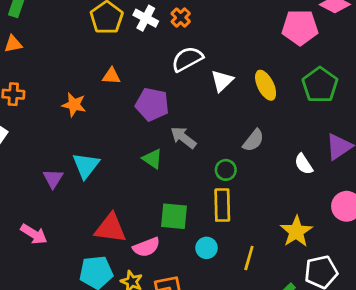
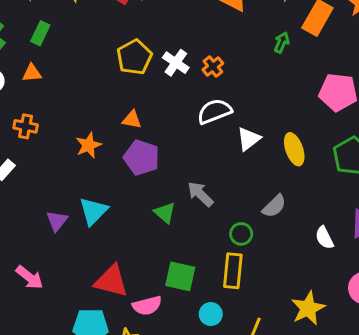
purple pentagon: (152, 104) -> (141, 158), moved
orange star: (74, 105) -> (89, 145), turned 30

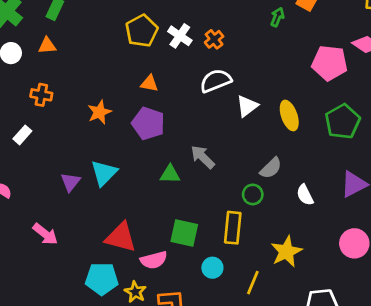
orange triangle: (132, 120) -> (149, 84), moved
green triangle: (165, 213) -> (170, 174), turned -40
green circle: (241, 234) -> (253, 194), moved
white semicircle: (324, 238) -> (305, 195), moved
yellow star: (308, 308) -> (286, 252), moved

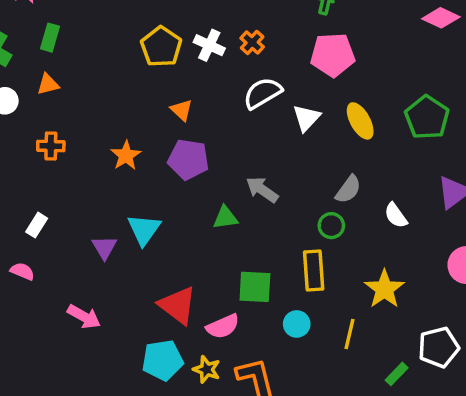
pink pentagon: (330, 63) -> (333, 55), moved
orange triangle: (149, 84) -> (182, 110), turned 42
white rectangle: (22, 135) -> (37, 225), moved
red triangle: (121, 237) -> (178, 305), turned 32

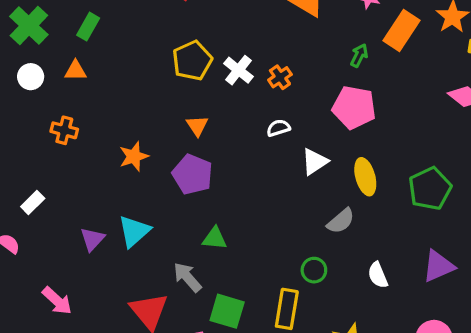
white semicircle: (263, 93) -> (278, 128), size x0.6
gray semicircle: (348, 189) -> (341, 221), moved
gray arrow: (262, 190) -> (187, 277), moved

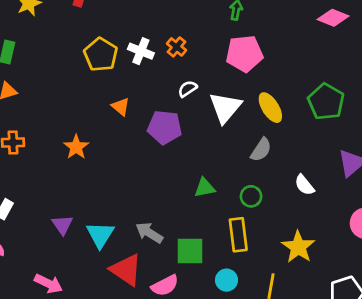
white triangle: (315, 162) -> (225, 107), size x1.4
purple pentagon: (193, 174) -> (165, 127), moved
cyan triangle: (134, 231) -> (100, 235), moved
green triangle: (215, 238) -> (205, 188), moved

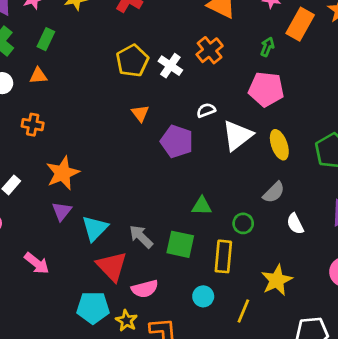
orange cross: (177, 47) -> (210, 50), moved, size x1.4
orange star: (76, 147) -> (63, 173), moved, size x1.4
gray semicircle: (261, 150) -> (274, 192), moved
green square: (190, 251) -> (180, 244), moved

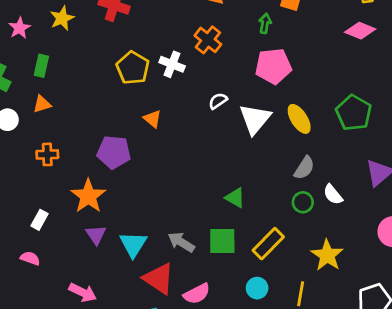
purple pentagon: (177, 141) -> (114, 152), moved
green triangle: (202, 206) -> (235, 198), turned 40
green circle: (243, 223) -> (303, 202), moved
yellow rectangle: (223, 256) -> (268, 244), turned 52

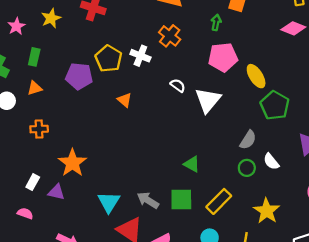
white semicircle: (218, 101) -> (178, 85), turned 70
green pentagon: (354, 113) -> (275, 105), moved
yellow ellipse: (299, 119) -> (256, 76), moved
purple pentagon: (114, 152) -> (79, 76), moved
purple triangle: (96, 235) -> (56, 192), moved, turned -42

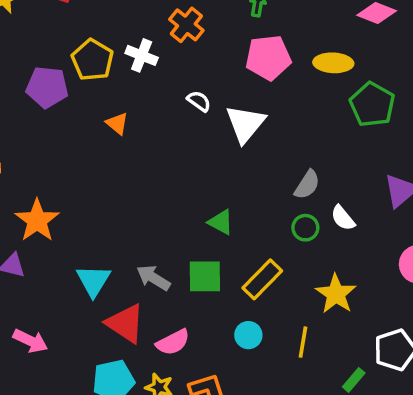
yellow ellipse: (256, 76) -> (333, 63), moved, turned -55
green pentagon: (275, 105) -> (372, 104), moved

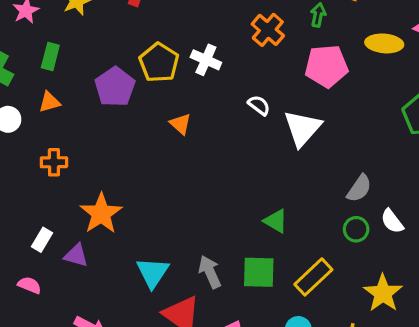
orange cross: (186, 25) -> (268, 30), moved
yellow ellipse: (333, 63) -> (384, 43), moved
purple pentagon: (47, 87) -> (115, 87), turned 30
gray arrow: (153, 278) -> (210, 272), turned 32

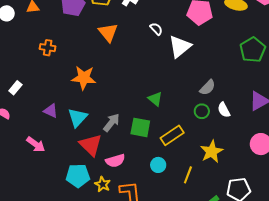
orange triangle: (180, 124) -> (108, 32), size x1.5
orange cross: (54, 162) -> (48, 48), moved
orange star: (101, 213) -> (84, 78), moved, turned 30
purple triangle: (76, 255) -> (51, 111), moved
gray arrow: (210, 272) -> (111, 123), turned 54

